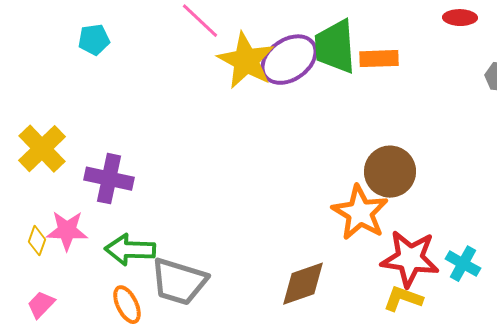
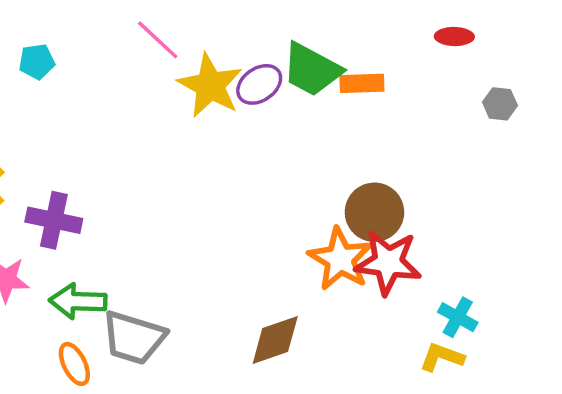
green trapezoid: (335, 47) -> (312, 70), turned -58
purple ellipse: (289, 60) -> (259, 84), size x0.7
red star: (410, 259) -> (388, 262), moved
yellow L-shape: (403, 299) -> (442, 357), moved

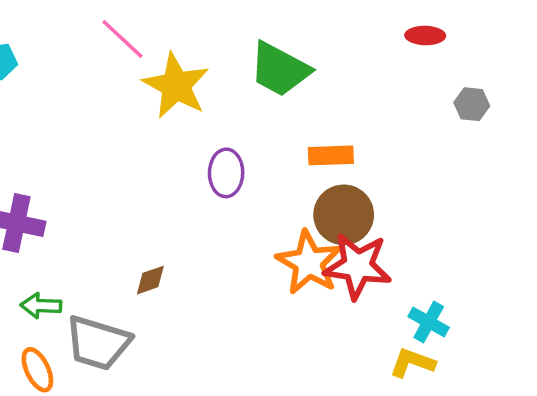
orange rectangle: (362, 83) -> (331, 155), moved
purple ellipse: (259, 84) -> (226, 173), moved, turned -54
green arrow: (78, 301) -> (41, 306), size x0.7
brown diamond: (275, 340) -> (150, 280), moved, size x0.6

